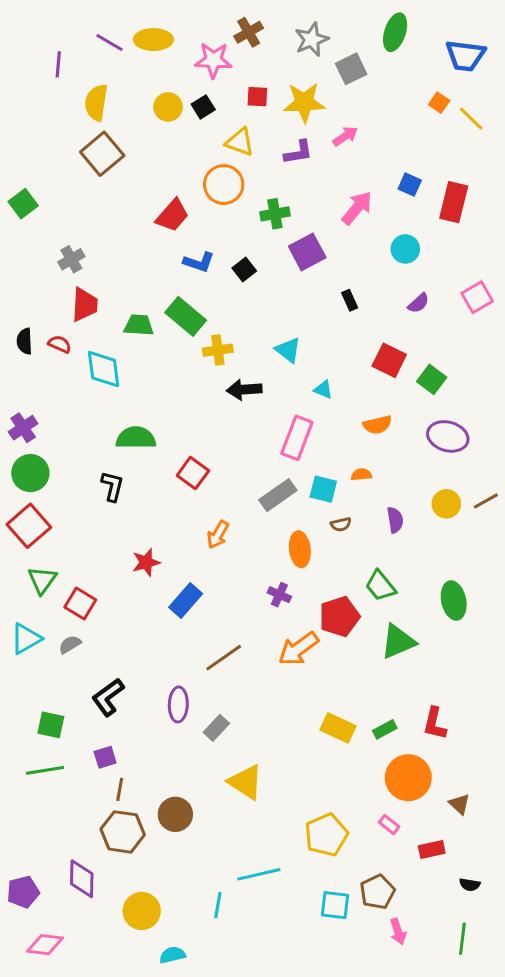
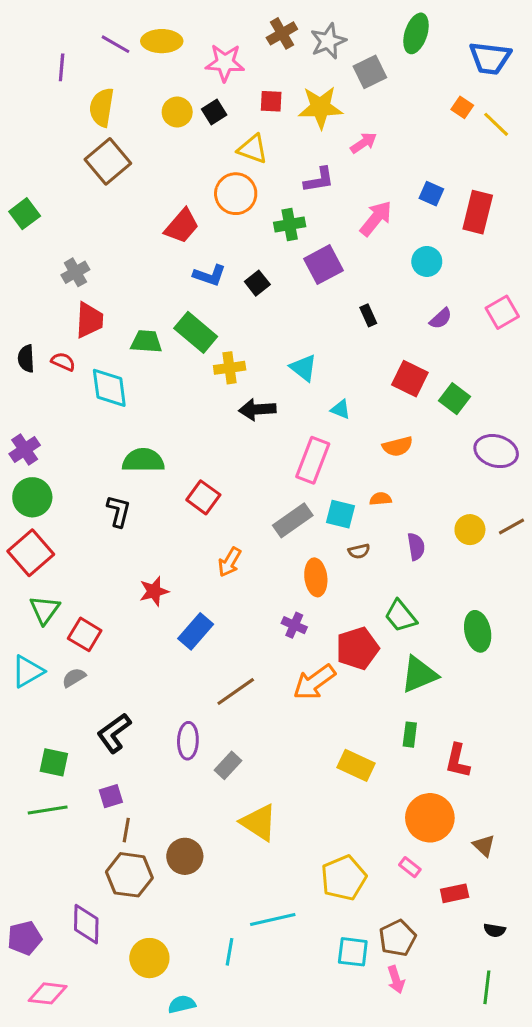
brown cross: (249, 32) -> (282, 33), moved
purple L-shape: (298, 152) -> (319, 180), moved
purple ellipse: (448, 436) -> (496, 451), moved
green rectangle: (385, 729) -> (410, 735), moved, turned -55
pink arrow: (398, 931) -> (396, 980), moved

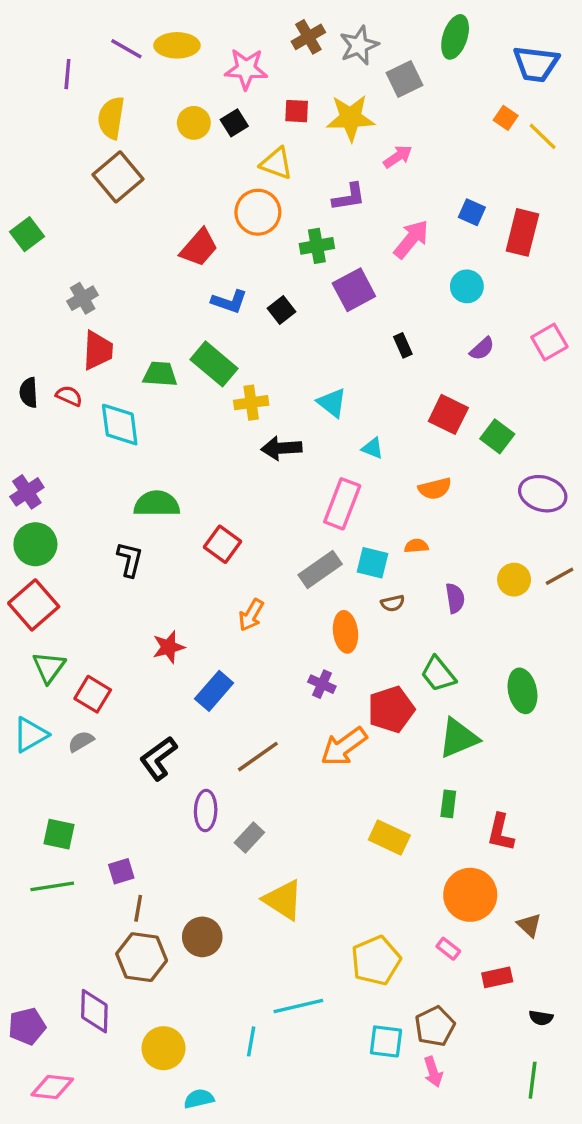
black L-shape: (114, 733) -> (158, 758), moved

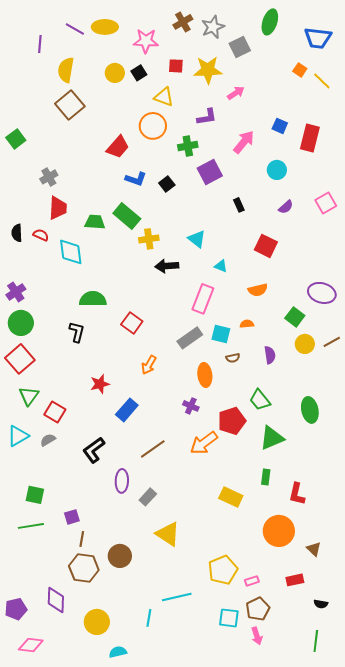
green square: (497, 436) -> (295, 317), moved
pink rectangle: (448, 949) -> (252, 581), moved, turned -56

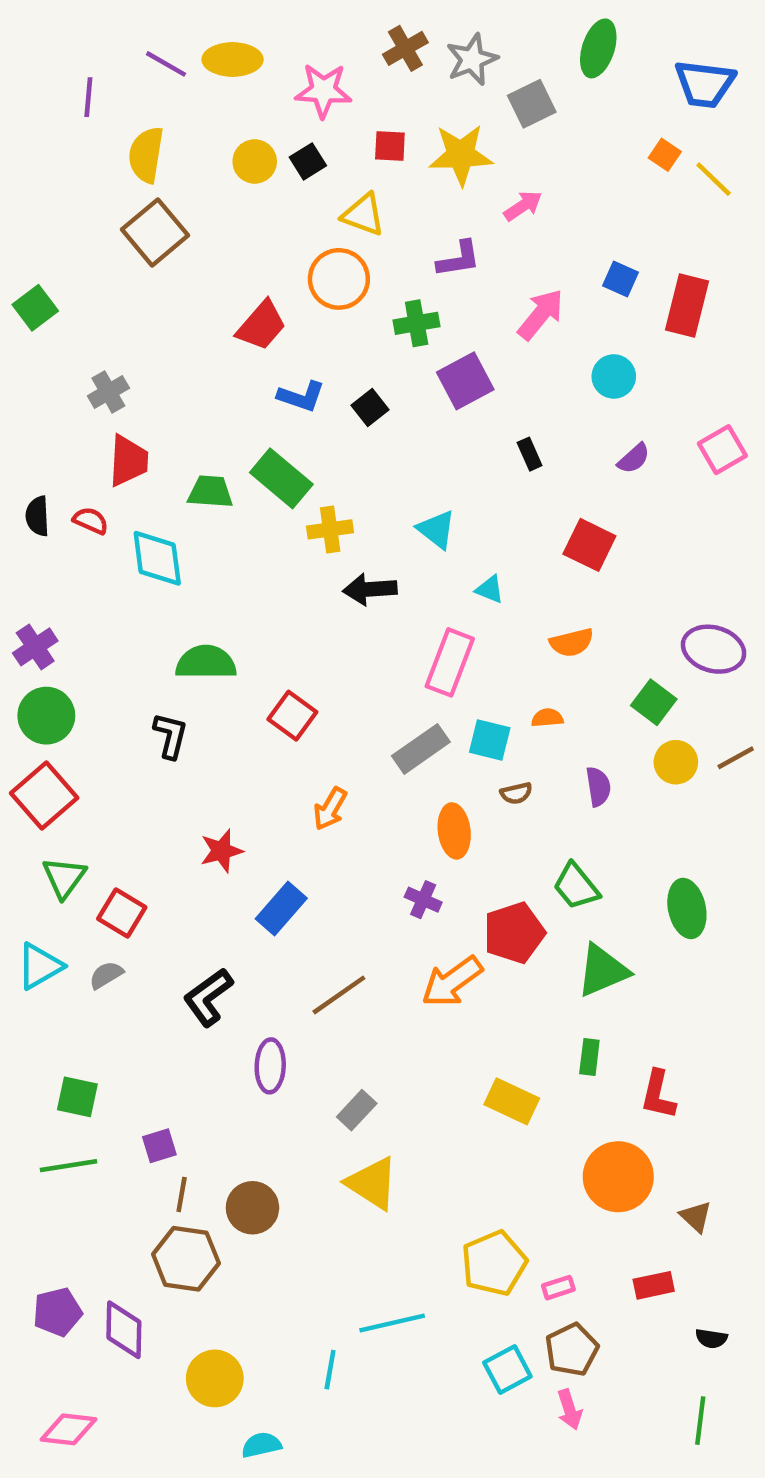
gray rectangle: (148, 497) -> (357, 1110), moved
brown circle: (120, 556) -> (252, 1208), moved
purple pentagon: (16, 609) -> (57, 1312), moved
cyan square: (229, 618) -> (507, 1370), turned -35

